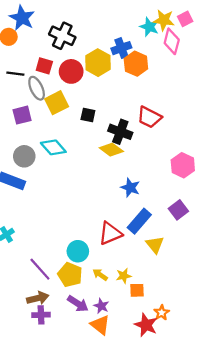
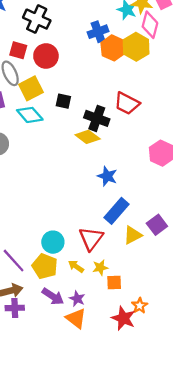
yellow hexagon: (98, 63) -> (136, 47), moved
cyan diamond: (53, 147) -> (30, 115), moved
purple square: (178, 210) -> (157, 225), moved
red triangle: (110, 233) -> (91, 239), moved, turned -30
yellow triangle: (155, 245) -> (133, 235), turned 42

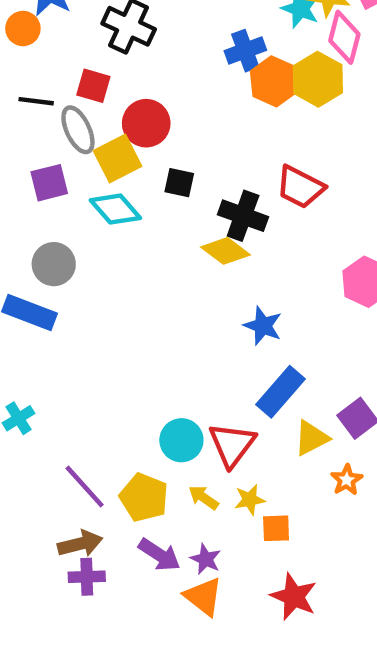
red circle: (46, 56) -> (146, 123), moved
cyan circle: (53, 242) -> (181, 440), moved
orange star: (140, 306) -> (347, 480), moved

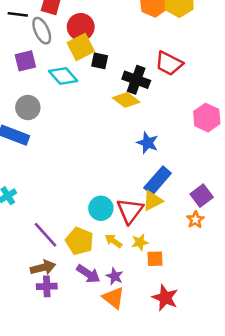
yellow square: (118, 158) -> (81, 47), moved
yellow triangle: (311, 438) -> (153, 201), moved
orange star: (347, 480) -> (195, 220), moved

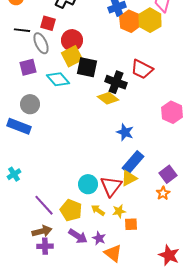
black square: (100, 61) -> (87, 67), size x1.5
orange triangle: (113, 298) -> (113, 253), moved
red star: (165, 298) -> (169, 255), moved

